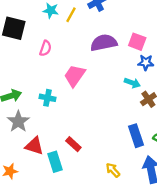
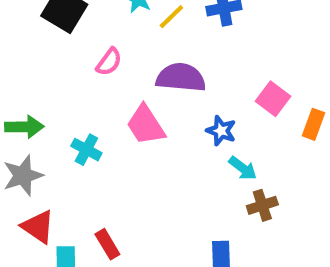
purple semicircle: (104, 43) -> (181, 78), moved
blue star: (146, 63) -> (221, 131), moved
pink trapezoid: (75, 76) -> (146, 125), turned -85

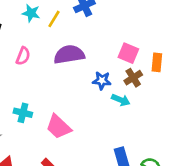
pink trapezoid: (146, 125) -> (59, 127), moved
brown cross: (262, 205) -> (133, 78), moved

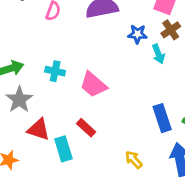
cyan arrow: (121, 100) -> (158, 54), turned 48

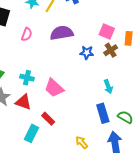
cyan arrow: (158, 54) -> (108, 87), moved
red triangle: (39, 129) -> (23, 102), moved
cyan rectangle: (63, 149) -> (32, 133), turned 42

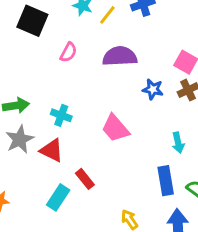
pink trapezoid: (54, 88) -> (115, 128), moved

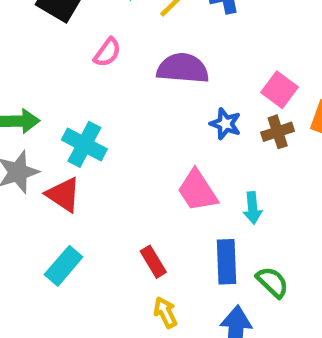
cyan cross: (61, 115) -> (84, 144), size x1.4
pink trapezoid: (115, 128) -> (197, 191), moved
red rectangle: (85, 179) -> (153, 262), moved

